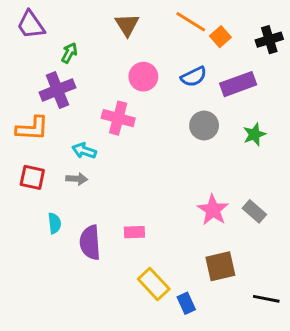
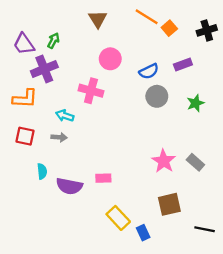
purple trapezoid: (31, 25) -> (24, 44), moved
blue semicircle: (194, 77) -> (149, 71), moved
purple rectangle: (238, 84) -> (183, 64), size x0.7
purple semicircle: (90, 243) -> (69, 186), turned -75

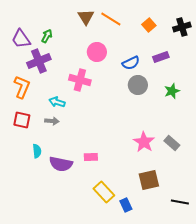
orange line: (147, 17) -> (111, 19), moved
orange L-shape: (25, 99) -> (22, 87), turned -70

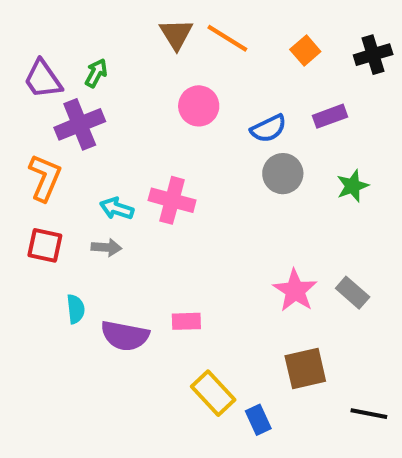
pink cross: (80, 80) -> (172, 200), moved

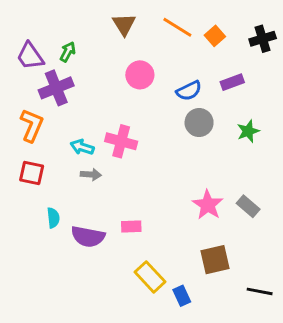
orange line: (227, 38) -> (177, 27), moved
gray arrow: (106, 247) -> (91, 174), moved

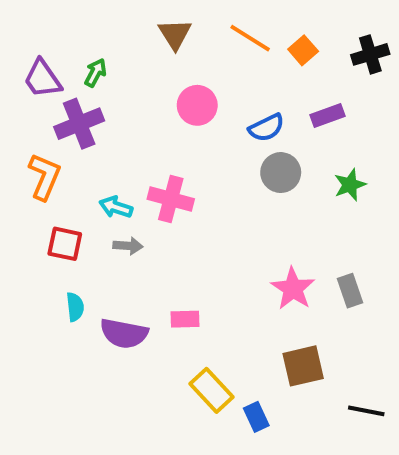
red square: (32, 173) -> (65, 244), moved
gray rectangle: (248, 206) -> (350, 291), turned 30

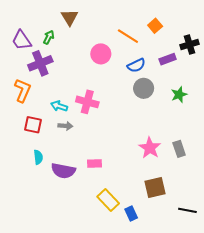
brown triangle: (175, 34) -> (70, 17), moved
orange line: (250, 38) -> (128, 36), moved
black cross: (370, 54) -> (190, 45), moved

